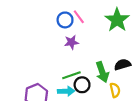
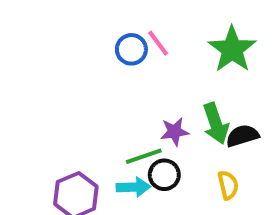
purple star: (71, 42) -> (175, 132), moved
green arrow: (102, 72) -> (216, 123), moved

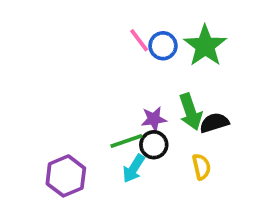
blue circle: (131, 49) -> (163, 46), moved
black circle: (164, 175) -> (154, 145), moved
cyan arrow: (133, 187) -> (134, 169), moved, turned 124

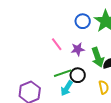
pink line: (139, 40) -> (57, 44), moved
purple star: (154, 119) -> (78, 49), moved

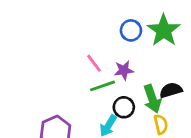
green arrow: (98, 57) -> (152, 99), moved
green line: (63, 73) -> (102, 86), moved

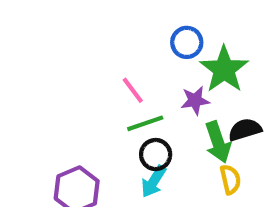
green star: (164, 30) -> (224, 69), moved
purple star: (124, 70) -> (195, 101), moved
black circle: (124, 107) -> (156, 155), moved

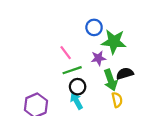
green star: (224, 69) -> (114, 42), turned -30
cyan arrow: (154, 181) -> (76, 101), turned 119

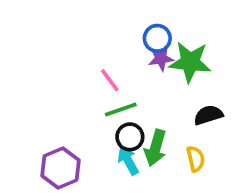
purple star: (98, 58) -> (161, 58), moved
green arrow: (110, 80) -> (155, 148), moved, turned 35

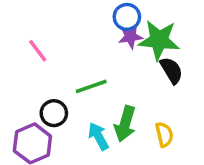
pink line: (110, 80) -> (38, 51), moved
black semicircle: (208, 115) -> (171, 70), moved, turned 76
black circle: (130, 137) -> (54, 113), moved

